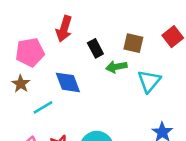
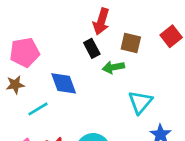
red arrow: (64, 29) -> (101, 21), moved
cyan triangle: (149, 81) -> (140, 102), moved
brown star: (21, 84) -> (15, 85), turned 30

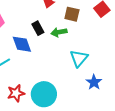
black rectangle: (92, 48) -> (38, 28), moved

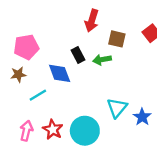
cyan triangle: (79, 58) -> (117, 108), moved
red star: (16, 93) -> (53, 130), turned -30

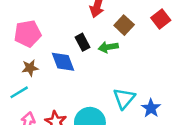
brown square: (117, 39) -> (124, 25), turned 30
brown star: (18, 75) -> (30, 68), moved
cyan line: (38, 95) -> (19, 92), moved

